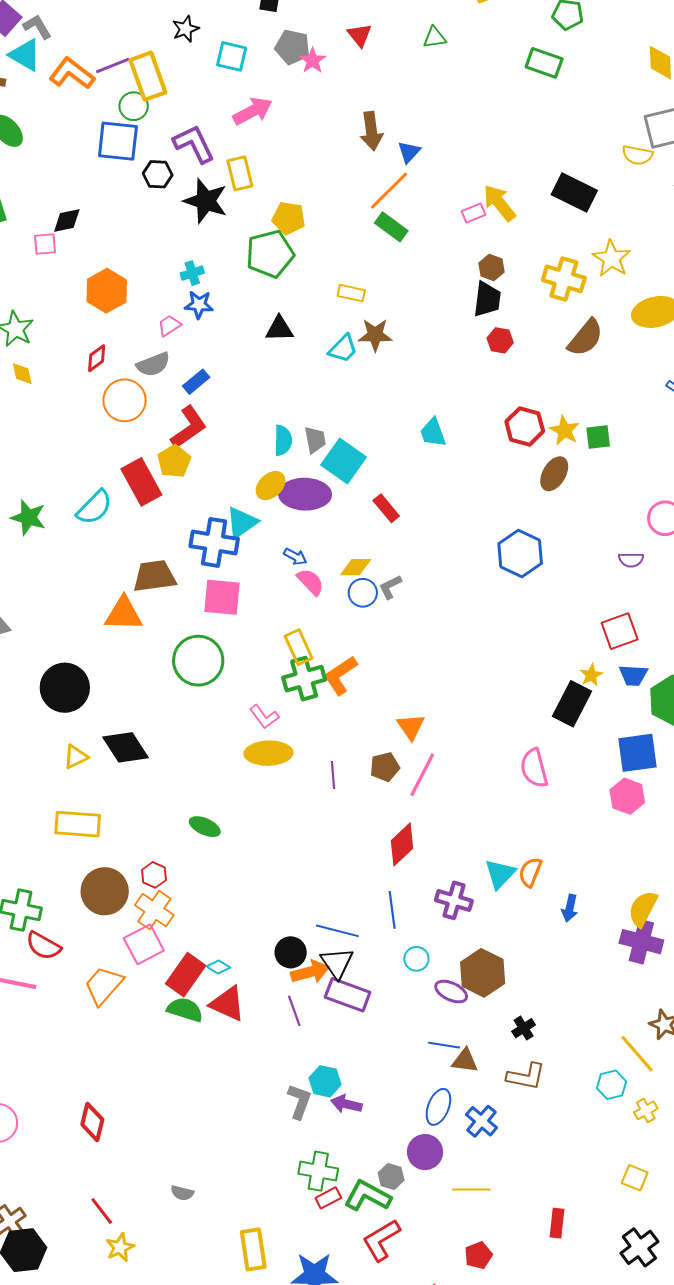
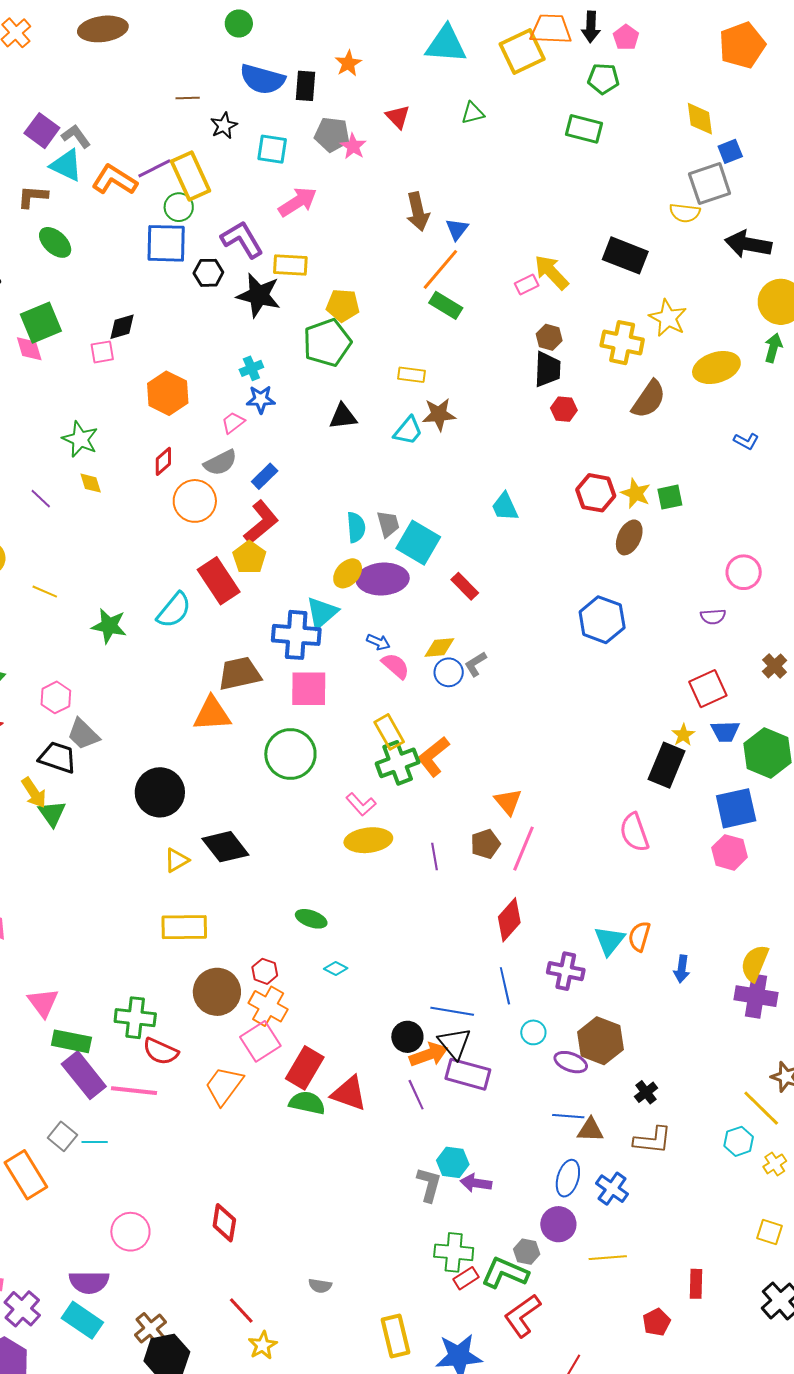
yellow rectangle: (240, 173) -> (290, 265), turned -68
cyan diamond: (218, 967) -> (336, 969), moved
red pentagon: (478, 1255) -> (656, 1322), moved

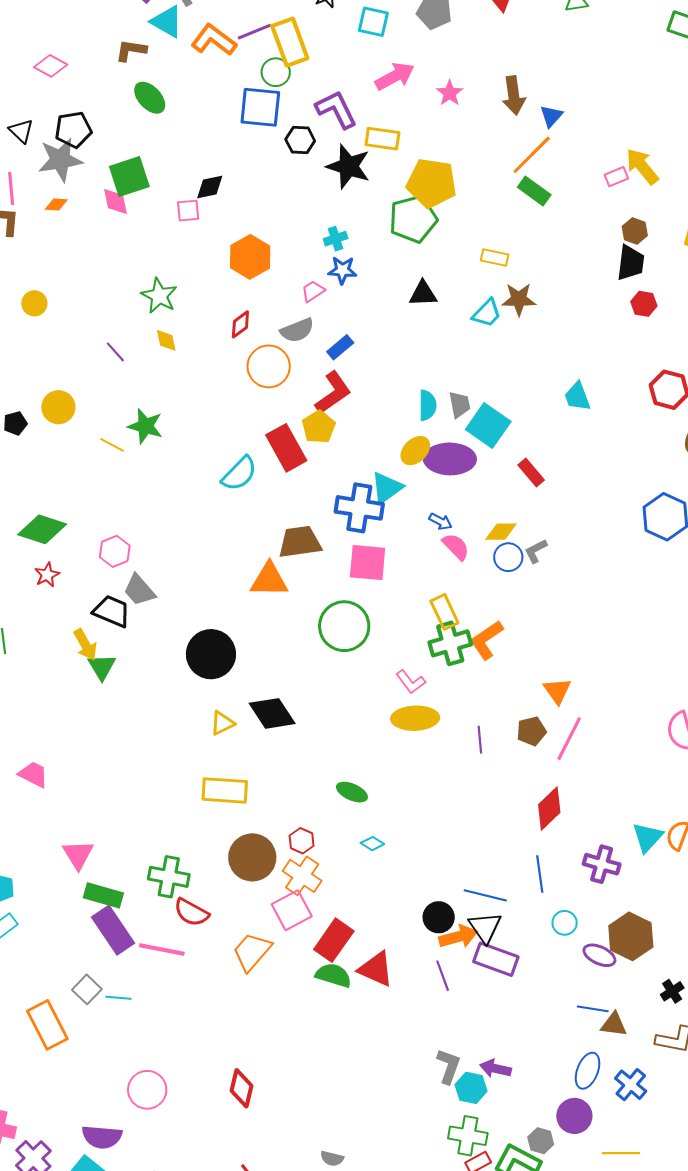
pink star: (353, 146) -> (450, 93), moved
yellow pentagon: (343, 305) -> (432, 183), size x1.5
green star: (109, 626) -> (145, 426), moved
cyan hexagon: (453, 1162) -> (471, 1088), moved

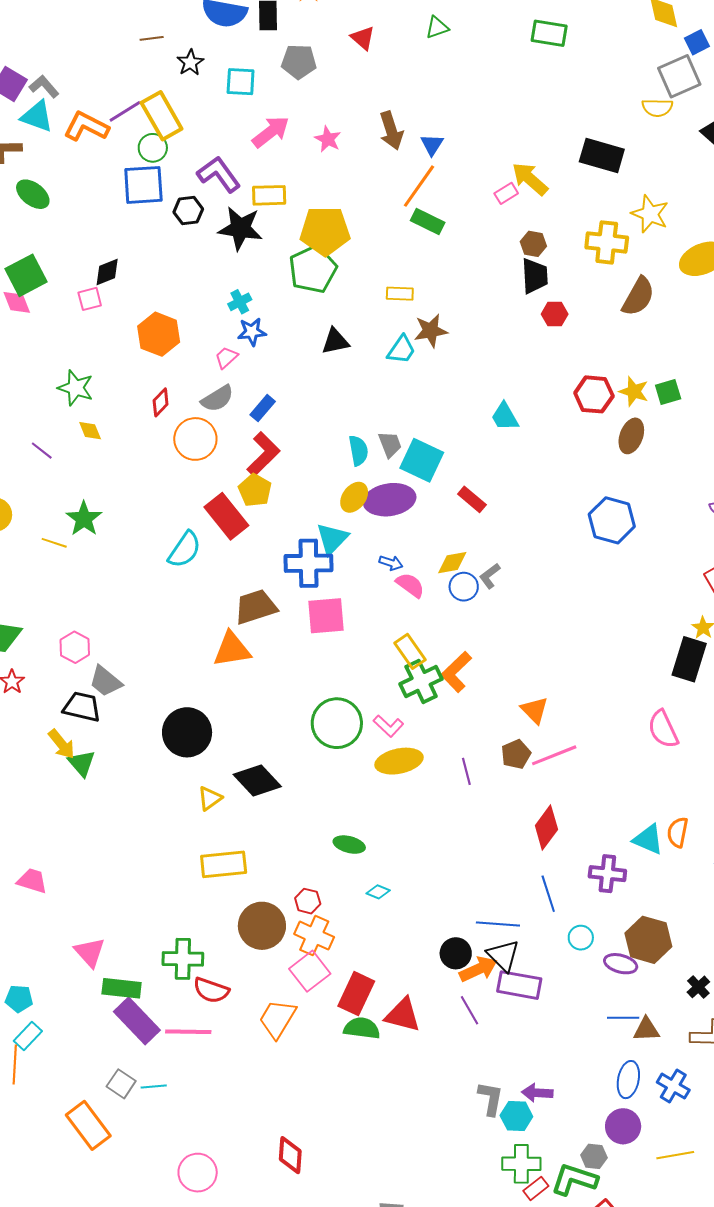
green star: (145, 426) -> (84, 519), turned 30
green circle: (344, 626) -> (337, 723), moved
pink line: (569, 739) -> (554, 755), turned 51
cyan triangle: (648, 837) -> (648, 839), turned -40

